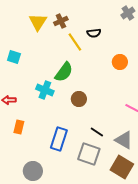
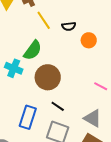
black semicircle: (94, 33) -> (69, 26), moved
brown circle: (79, 99) -> (48, 77), size x1.6
black line: (97, 132) -> (58, 106), moved

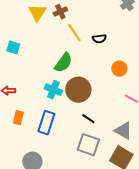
orange circle: (89, 40) -> (119, 69), moved
cyan cross: (14, 68) -> (53, 90), moved
blue rectangle: (28, 117) -> (46, 123), moved

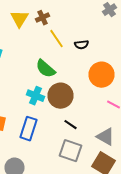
green semicircle: (63, 63) -> (46, 69), turned 95
orange circle: (119, 69) -> (102, 75), size x1.6

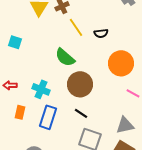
cyan cross: (36, 96) -> (41, 89), moved
black line: (70, 125) -> (81, 113), moved
gray triangle: (106, 137) -> (125, 125), turned -42

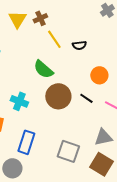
orange circle: (121, 63) -> (99, 75), size x0.7
black line: (81, 113) -> (86, 98), moved
blue rectangle: (48, 117) -> (26, 142), moved

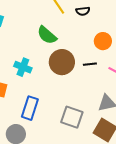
black line: (86, 98) -> (90, 64), turned -40

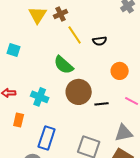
black line: (90, 64) -> (102, 104), moved

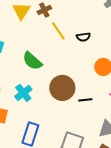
green semicircle: (64, 65) -> (32, 61), moved
cyan cross: (40, 97) -> (23, 93), turned 30

